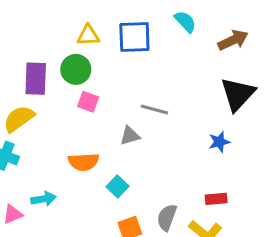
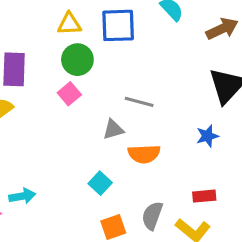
green circle: (76, 69) -> (77, 60), moved
pink square: (88, 102) -> (69, 94), turned 30
orange semicircle: (84, 162) -> (144, 154), moved

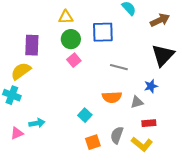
blue square: (118, 25) -> (103, 32), moved
pink square: (69, 94) -> (74, 60), moved
gray line: (139, 102) -> (119, 67), moved
gray triangle: (113, 129) -> (137, 102), moved

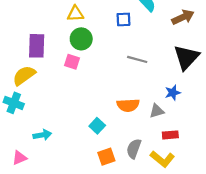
blue square: (103, 32) -> (123, 19), moved, size x0.6
pink square: (74, 60) -> (72, 62), moved, turned -32
gray line: (119, 67) -> (137, 59), moved
pink triangle: (17, 133) -> (19, 158), moved

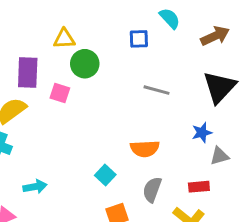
yellow triangle: (75, 14) -> (64, 39), moved
pink square: (72, 62) -> (60, 93), moved
gray triangle: (157, 111) -> (219, 156), moved
gray semicircle: (134, 149) -> (152, 190), moved

